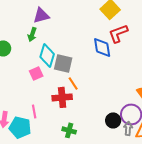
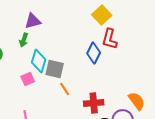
red L-shape: (118, 33) -> (110, 39), turned -55
blue diamond: (102, 47) -> (94, 53), turned 35
red cross: (62, 97) -> (94, 103), moved

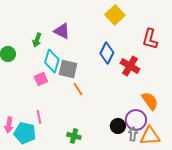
purple triangle: (33, 21) -> (62, 31), moved, turned 42
red L-shape: (110, 39) -> (150, 39), moved
red cross: (94, 103) -> (130, 66), moved, turned 36

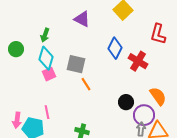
purple triangle: (62, 31) -> (82, 19), moved
cyan diamond: (52, 61) -> (46, 58), moved
black circle: (118, 126) -> (126, 102), moved

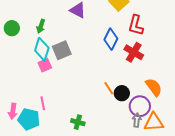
red L-shape: (158, 34) -> (136, 25), moved
green circle: (16, 49) -> (12, 28), moved
gray square: (76, 64) -> (62, 50), moved, turned -36
orange line: (86, 84) -> (109, 88), moved

